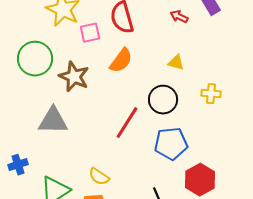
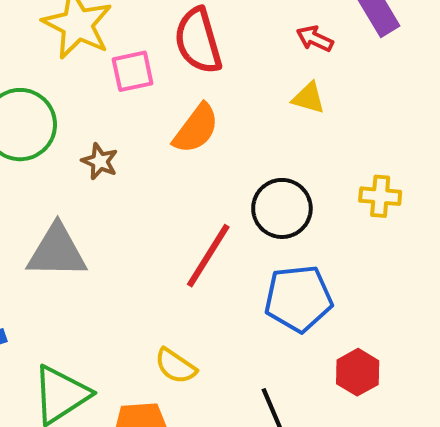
yellow triangle: (176, 63) -> (309, 98), moved
brown star: (74, 77) -> (100, 161), size x0.6
yellow semicircle: (99, 177) -> (176, 366), moved
red hexagon: (200, 180) -> (358, 372), size x0.7

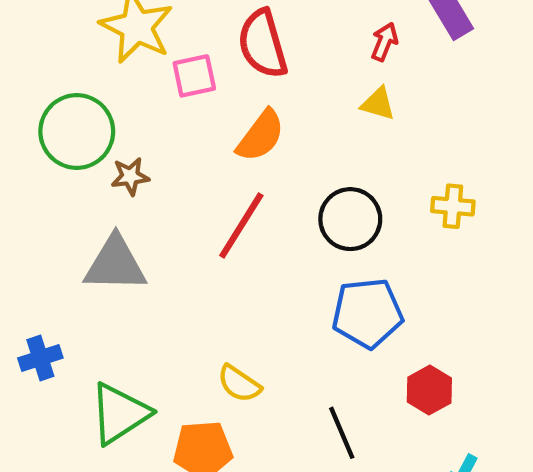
red arrow: (315, 39) -> (384, 42), turned 87
brown star: (100, 161) -> (130, 176), moved, turned -30
red line: (208, 256) -> (241, 226), moved

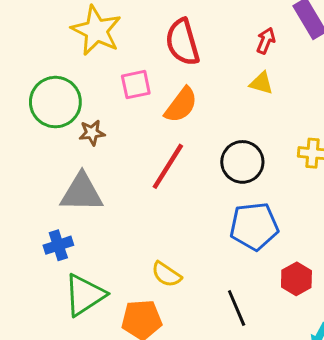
pink square: (194, 76) -> (136, 85), moved
blue cross: (40, 358) -> (58, 245), moved

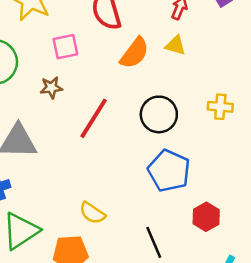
orange semicircle: (181, 105) -> (135, 53), moved
brown star: (92, 133) -> (51, 88), moved
blue pentagon: (254, 226) -> (169, 171), turned 30

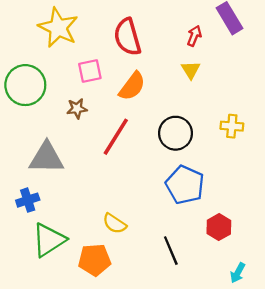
yellow triangle: (175, 45) -> (191, 70), turned 42
orange semicircle: (135, 53) -> (132, 86), moved

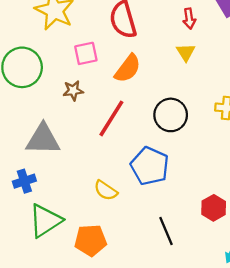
red arrow: (194, 36) -> (189, 19), turned 150
blue pentagon: (185, 185) -> (150, 166), moved
yellow semicircle: (115, 224) -> (106, 190), moved

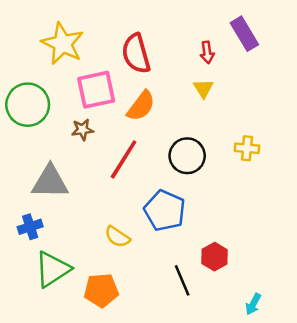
pink square: (86, 53) -> (96, 90), size x1.5
red hexagon: (214, 208) -> (215, 257), moved

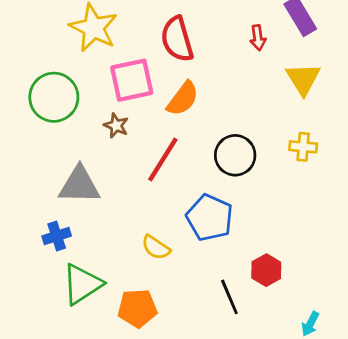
yellow triangle: (203, 88) -> (303, 79), moved, size x1.5
brown star: (82, 130) -> (116, 126), turned 30

